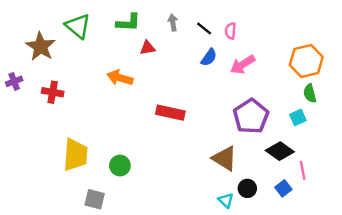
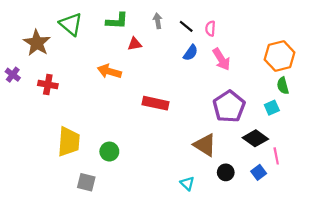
pink arrow: (243, 65) -> (221, 59), turned -90
purple cross: (14, 81) -> (13, 75), turned -32
cyan triangle: (226, 200) -> (187, 183), moved

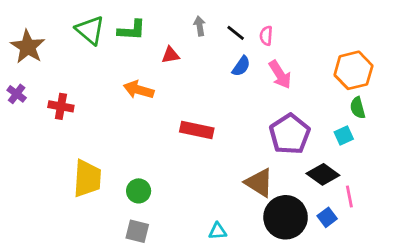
green L-shape: (117, 21) -> (132, 30), moved
brown star: (37, 43) -> (28, 47), moved
black circle: (226, 172) -> (286, 217), size x2.0
gray square: (86, 182) -> (137, 231), moved
cyan triangle: (187, 183) -> (218, 231), moved, turned -48

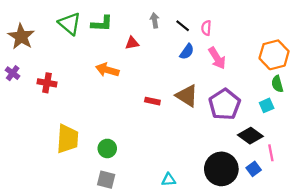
red rectangle: (197, 130) -> (152, 101), size x0.6
brown triangle: (259, 183) -> (187, 96), moved

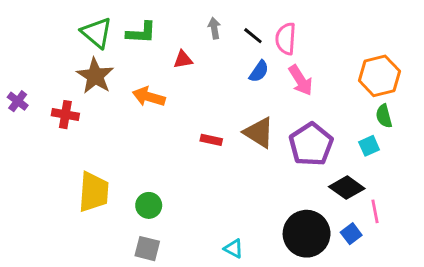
pink semicircle: (206, 28) -> (286, 39), size x1.5
brown star: (21, 37) -> (95, 76), moved
cyan triangle: (169, 180) -> (234, 249), turned 32

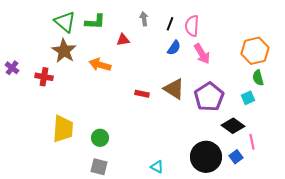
black line: (253, 36) -> (170, 24), turned 72

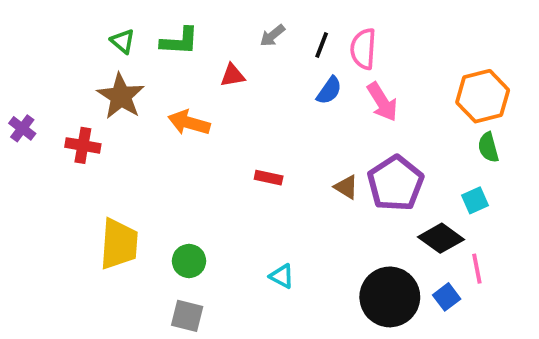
gray arrow: (144, 19) -> (272, 36), turned -120
green triangle: (65, 22) -> (123, 41), size x0.6
brown triangle: (174, 89) -> (346, 187), moved, size x0.6
cyan square: (248, 98) -> (475, 200), moved
cyan triangle: (157, 167) -> (282, 276), moved

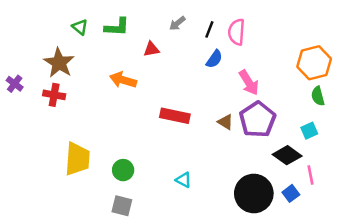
brown star: (121, 96) -> (59, 63), moved
pink arrow: (382, 102) -> (249, 82), moved
red rectangle: (269, 178) -> (175, 116), size x1.6

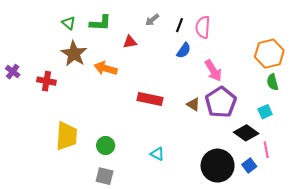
brown star: (59, 63) -> (74, 54), moved

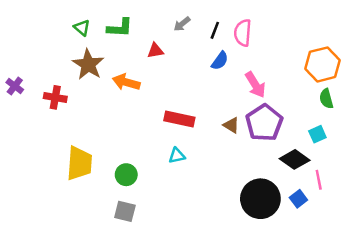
cyan triangle: (157, 154) -> (177, 156), moved, turned -40

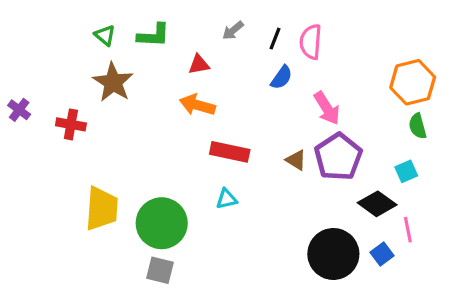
orange arrow: (126, 82) -> (197, 105), moved
green circle: (126, 175) -> (162, 223), size x1.8

